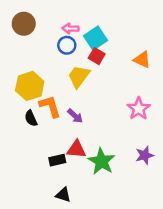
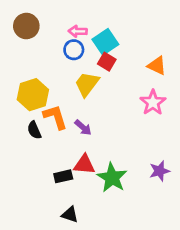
pink star: (139, 109) -> (153, 102), moved

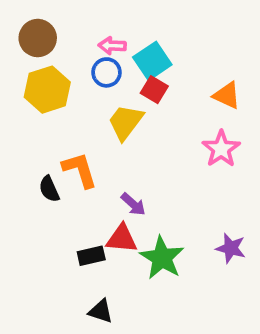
yellow hexagon: (33, 95) -> (47, 90), moved
purple arrow: (83, 128) -> (133, 204), moved
purple star: (159, 171) -> (231, 248), turned 30

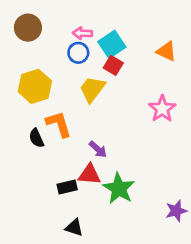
yellow hexagon: (47, 90) -> (35, 86), moved
orange triangle: (227, 95) -> (166, 51), moved
purple star: (231, 248) -> (176, 211), moved, turned -30

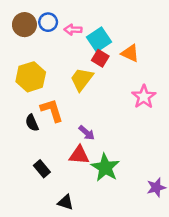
orange triangle: (166, 51) -> (130, 53), moved
blue circle: (78, 53) -> (48, 22), moved
black rectangle: (67, 187) -> (42, 169), moved, turned 63

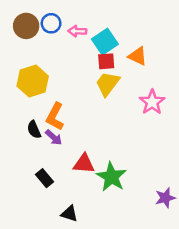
red square: (100, 58) -> (106, 61), turned -35
yellow trapezoid: (82, 79) -> (107, 84), moved
orange L-shape: (52, 110) -> (55, 116), turned -135
purple arrow: (87, 133) -> (54, 137), moved

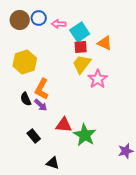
pink star: (152, 102) -> (98, 79), moved

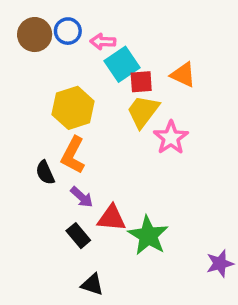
cyan square: (80, 32) -> (122, 64), moved
yellow hexagon: (25, 62) -> (73, 108), moved
purple arrow: (41, 105) -> (82, 197), moved
black rectangle: (34, 136) -> (78, 236), moved

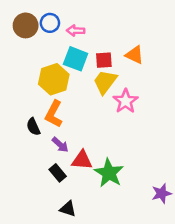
cyan square: (122, 64) -> (76, 59), moved, turned -35

